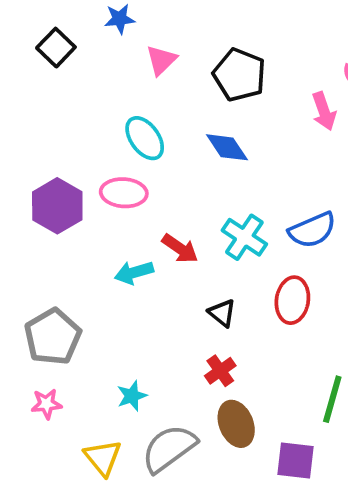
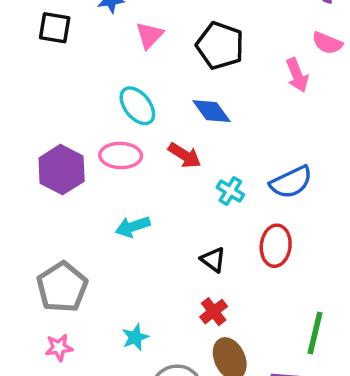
black square: (56, 48) -> (55, 28), turned -32
cyan cross: (244, 237) -> (230, 191), size x0.7
red arrow: (180, 248) -> (185, 155), moved

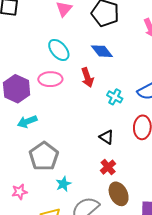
red arrow: (185, 155) -> (87, 77), turned 42
cyan arrow: (133, 227) -> (27, 122), moved
gray pentagon: (62, 287) -> (44, 156), moved

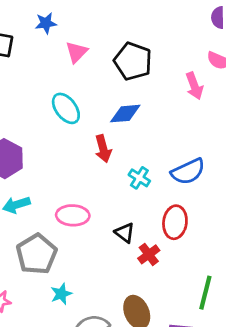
blue diamond: (102, 51) -> (125, 114), turned -60
pink ellipse: (50, 79) -> (73, 215), moved
red cross: (108, 167) -> (149, 254), moved

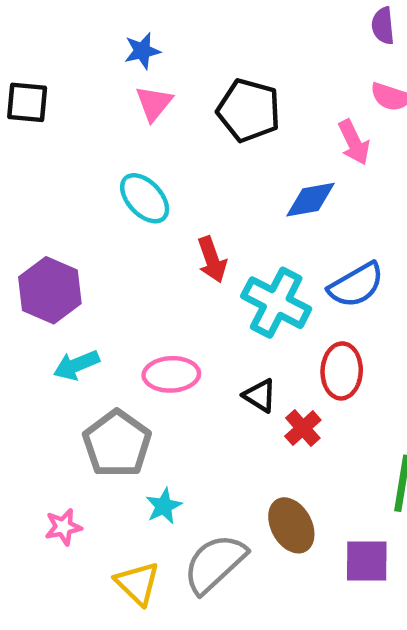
blue star: (46, 23) -> (142, 51), moved
blue diamond: (125, 114) -> (311, 200), moved
cyan cross: (139, 178) -> (276, 303), size x1.8

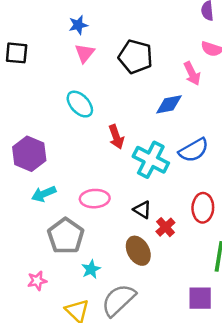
red ellipse: (342, 371) -> (203, 208), moved
brown ellipse: (291, 525) -> (138, 251), moved

